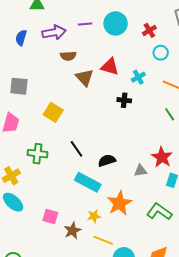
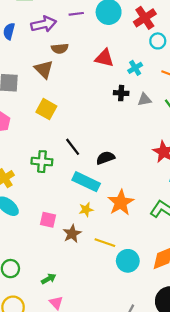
red cross: (149, 30) -> (145, 18), size x1.5
brown triangle: (85, 78) -> (44, 69), moved
green cross: (37, 154) -> (42, 162), moved
gray triangle: (140, 171) -> (144, 99), moved
yellow star: (94, 216) -> (86, 210), moved

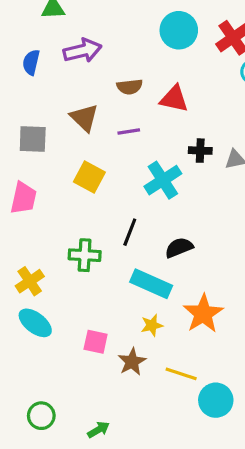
purple line: (76, 14) -> (129, 131), moved
brown semicircle: (60, 49) -> (130, 87), moved
cyan cross: (135, 68) -> (163, 180), moved, size x1.6
black line: (73, 147) -> (130, 232), turned 60

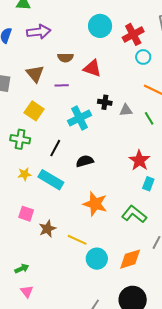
green cross: (85, 255) -> (20, 139), moved
cyan rectangle: (151, 284) -> (51, 180), moved
orange star: (203, 314) -> (95, 204), turned -30
yellow star: (152, 325) -> (24, 174), moved

